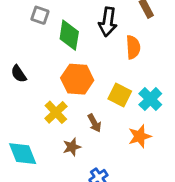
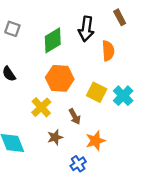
gray square: (40, 15) -> (12, 29), moved
green diamond: (69, 35) -> (53, 40), turned 50
orange star: (140, 136) -> (95, 141), moved

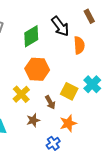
black arrow: (86, 29) -> (60, 26), turned -45
yellow square: (97, 92) -> (69, 91), moved

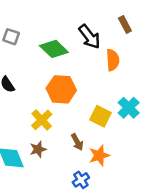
green diamond: (31, 36) -> (54, 49), turned 75
brown arrow: (50, 102) -> (77, 142), moved
brown star: (33, 120) -> (38, 149), moved

